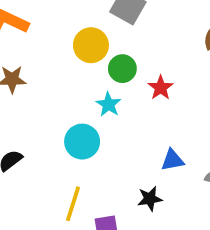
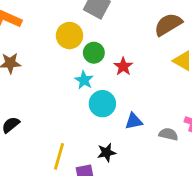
cyan circle: (82, 142) -> (102, 104), moved
black star: (150, 199) -> (107, 152), moved

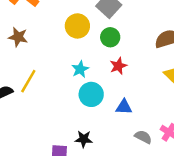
green circle: (94, 53) -> (110, 37), moved
blue triangle: (134, 121) -> (124, 107), moved
yellow line: (59, 156) -> (28, 81), moved

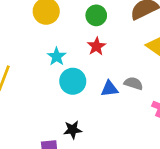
green circle: (110, 37) -> (96, 15), moved
gray semicircle: (143, 137) -> (133, 83), moved

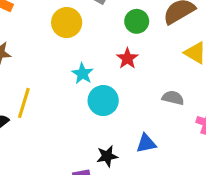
green circle: (96, 15) -> (137, 21), moved
blue triangle: (110, 89) -> (146, 143), moved

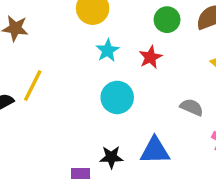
cyan star: (83, 74) -> (107, 50), moved
blue triangle: (146, 143) -> (155, 151), size x1.4

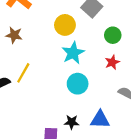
cyan star: (107, 50) -> (73, 53), size x1.5
red star: (150, 57) -> (112, 62), moved

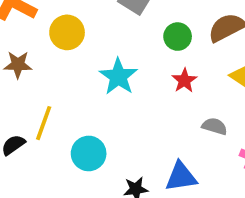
yellow circle: (65, 25) -> (67, 32), moved
cyan circle: (78, 84) -> (89, 153), moved

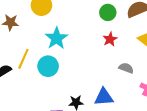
cyan star: (118, 77) -> (57, 38), moved
cyan circle: (89, 153) -> (48, 66), moved

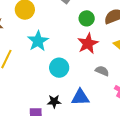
red star: (110, 39) -> (88, 43), size x1.5
cyan circle: (48, 66) -> (59, 68), moved

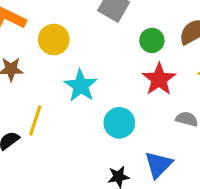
blue triangle: (80, 97) -> (158, 165), turned -36

